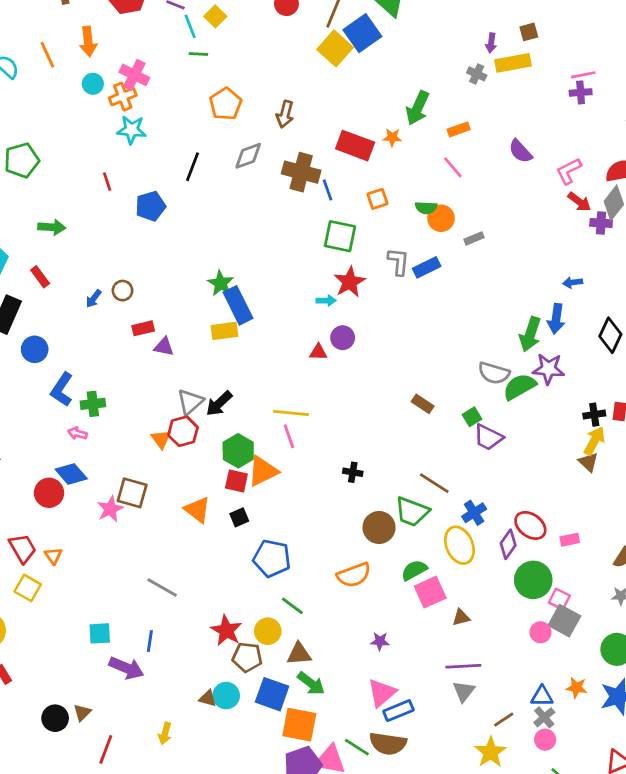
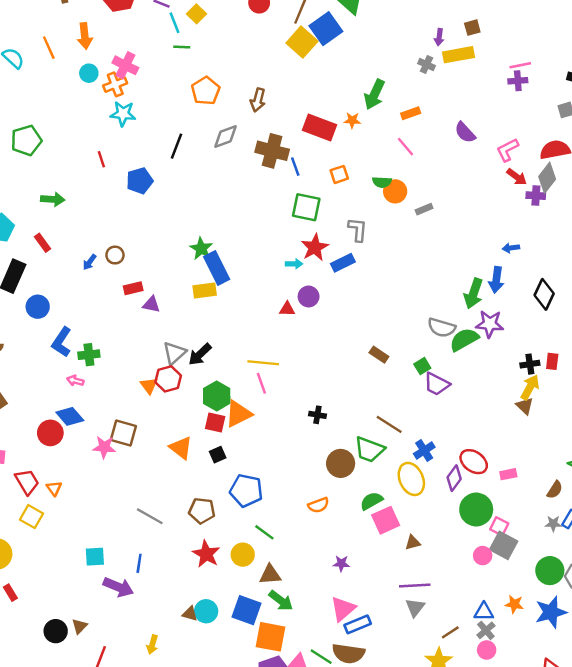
blue rectangle: (427, 267) -> (343, 263), moved
pink star: (110, 509) -> (104, 447), turned 30
orange semicircle: (354, 575) -> (318, 505), size x0.7
brown pentagon: (247, 657) -> (202, 511), moved

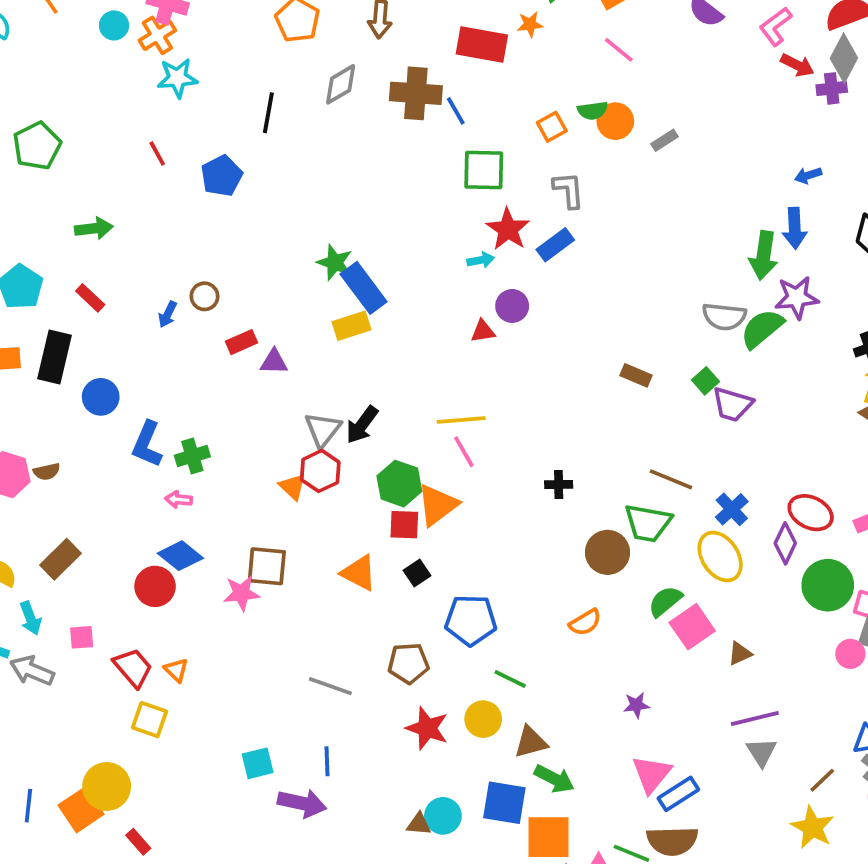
orange square: (339, 174) -> (552, 127), moved

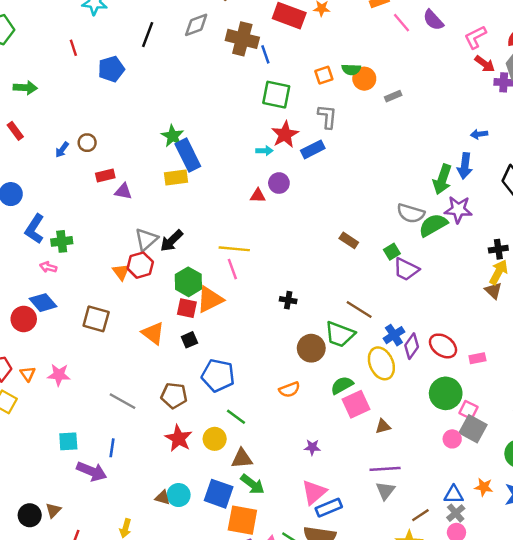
pink line: (619, 50) -> (402, 23), moved
purple diamond: (785, 543) -> (412, 346), moved
pink star: (241, 593) -> (59, 375), moved

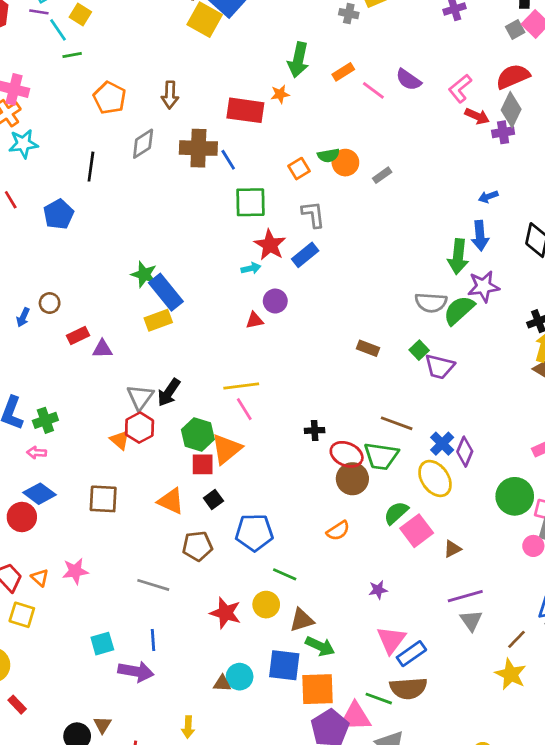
red ellipse: (443, 346) -> (347, 454), moved
brown pentagon: (174, 395) -> (197, 546), moved

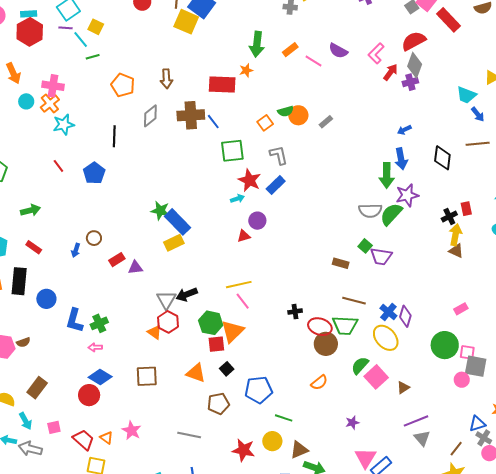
red arrow: (477, 116) -> (390, 72), turned -72
brown rectangle: (368, 348) -> (341, 263), moved
black arrow: (169, 392) -> (187, 294), turned 40
pink star: (75, 571) -> (132, 430), turned -30

